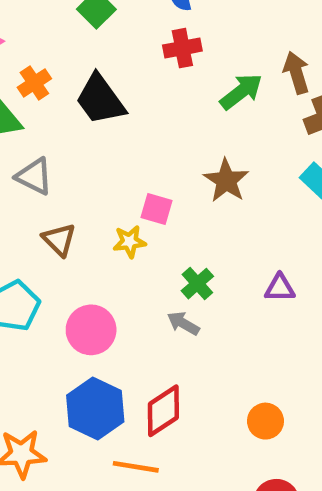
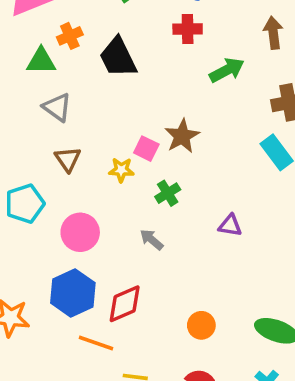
brown arrow: (296, 73) -> (273, 33), moved
brown star: (226, 181) -> (182, 136), moved
green cross: (197, 284) -> (168, 193), moved

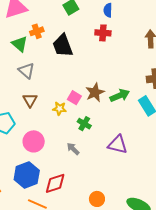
green triangle: (41, 61) -> (20, 44), turned 36
green arrow: (227, 70) -> (120, 96), moved
green cross: (168, 193) -> (84, 124), turned -32
purple triangle: (230, 225) -> (118, 145), size x1.5

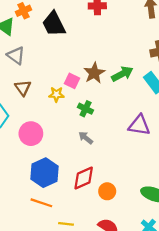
purple triangle: (118, 145) -> (139, 125), moved
gray arrow: (73, 149) -> (86, 138), moved
blue hexagon: (27, 175) -> (45, 173), moved
red diamond: (55, 183) -> (84, 178), moved

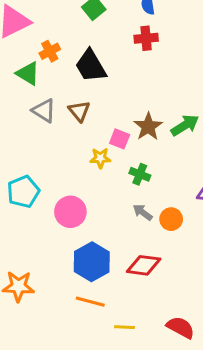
brown triangle: (23, 88) -> (79, 111), moved
red diamond: (84, 178) -> (144, 265), turned 35
orange circle: (107, 191) -> (171, 219), moved

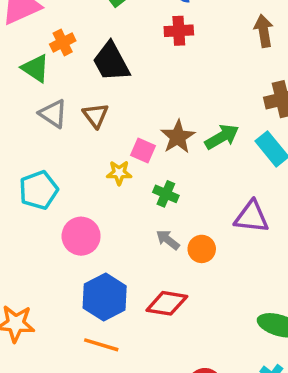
cyan pentagon: (23, 192) -> (39, 190), moved

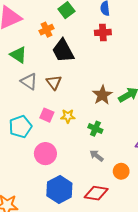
orange cross: (63, 43) -> (46, 30), moved
pink square: (143, 151) -> (47, 115), moved
orange circle: (202, 249) -> (121, 171), moved

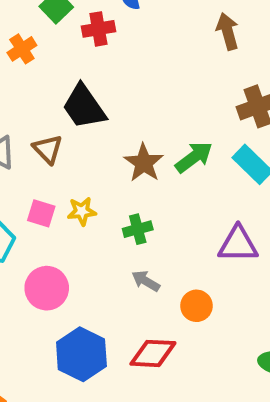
red cross: (103, 32) -> (98, 29), moved
black trapezoid: (63, 51) -> (84, 107), moved
green cross: (95, 129) -> (138, 229), turned -32

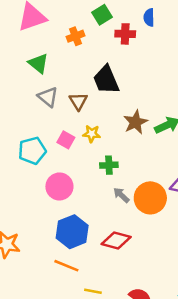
yellow star: (82, 211) -> (92, 134), moved
green cross: (138, 229) -> (109, 165), moved
orange circle: (197, 306) -> (150, 198), moved, size x1.6

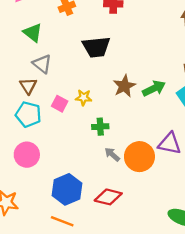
black trapezoid: (106, 80) -> (96, 47), turned -72
brown triangle: (78, 101) -> (28, 86), moved
cyan pentagon: (32, 151) -> (28, 114), turned 30
pink circle: (59, 186) -> (27, 155), moved

